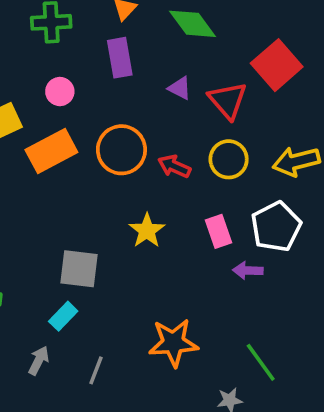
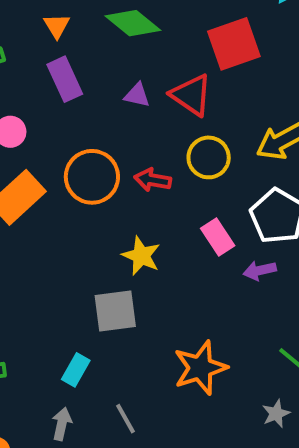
red square: (277, 65) -> (234, 44), turned 36
gray square: (79, 269) -> (115, 311), moved
gray line: (96, 370) -> (126, 419), turned -36

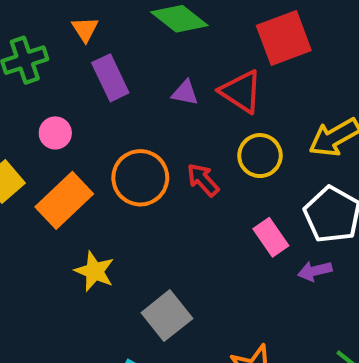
orange triangle: (57, 26) -> (85, 29), moved
red arrow: (153, 180) -> (203, 180), turned 39
yellow star: (141, 256) -> (95, 271), moved
gray square: (115, 311) -> (167, 316), turned -30

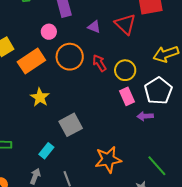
purple triangle: (185, 93) -> (94, 27), moved
pink circle: (55, 133) -> (49, 32), moved
yellow circle: (260, 156) -> (125, 70), moved

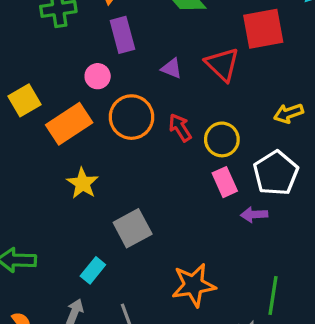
yellow arrow: (166, 54) -> (289, 113), size x0.7
green line: (157, 166) -> (273, 296), turned 50

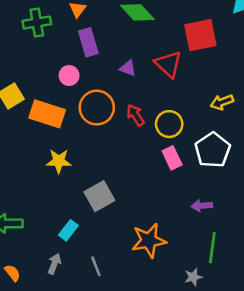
orange rectangle: (69, 124) -> (47, 114), turned 52
yellow star: (83, 183) -> (59, 161), turned -30
purple arrow: (254, 215) -> (202, 206), moved

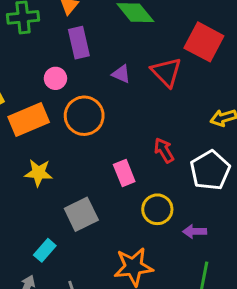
red square: (200, 35) -> (204, 42), turned 36
orange rectangle: (47, 114) -> (29, 120), turned -44
red arrow: (136, 115) -> (164, 150), moved
yellow circle: (169, 124) -> (157, 209), moved
pink rectangle: (172, 158) -> (124, 173), moved

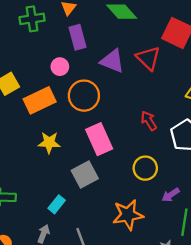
purple triangle: (121, 74) -> (112, 61), size x1.6
pink rectangle: (124, 173) -> (99, 139), moved, size x1.5
purple arrow: (195, 231) -> (171, 195), moved, turned -30

